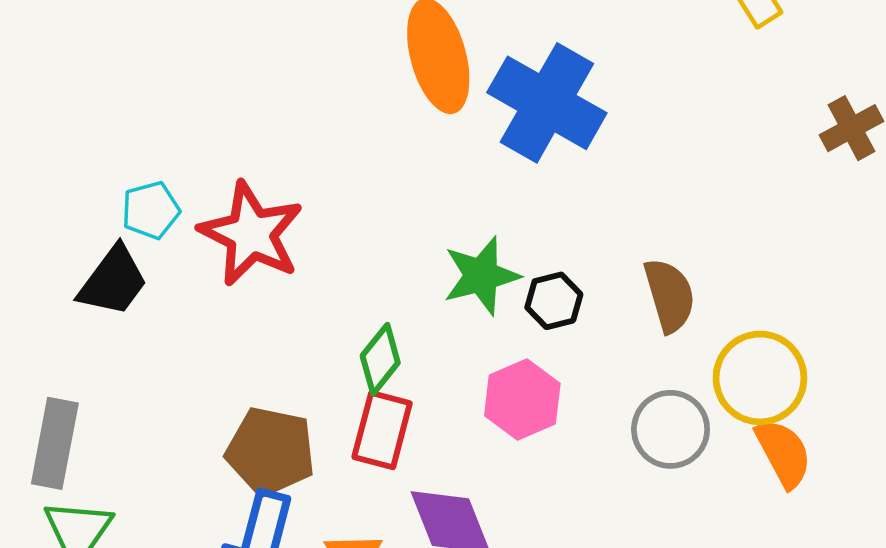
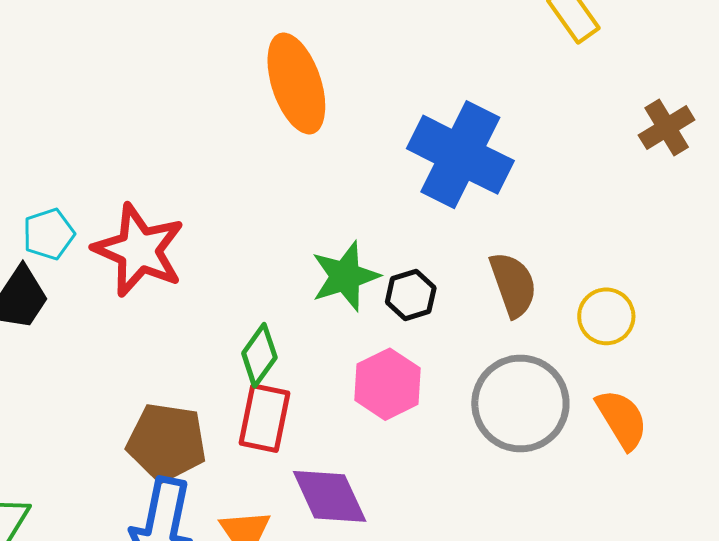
blue cross: (547, 103) -> (460, 155), moved
yellow circle: (760, 378) -> (606, 316), moved, size x0.7
gray circle: (671, 429) -> (520, 403), size x1.4

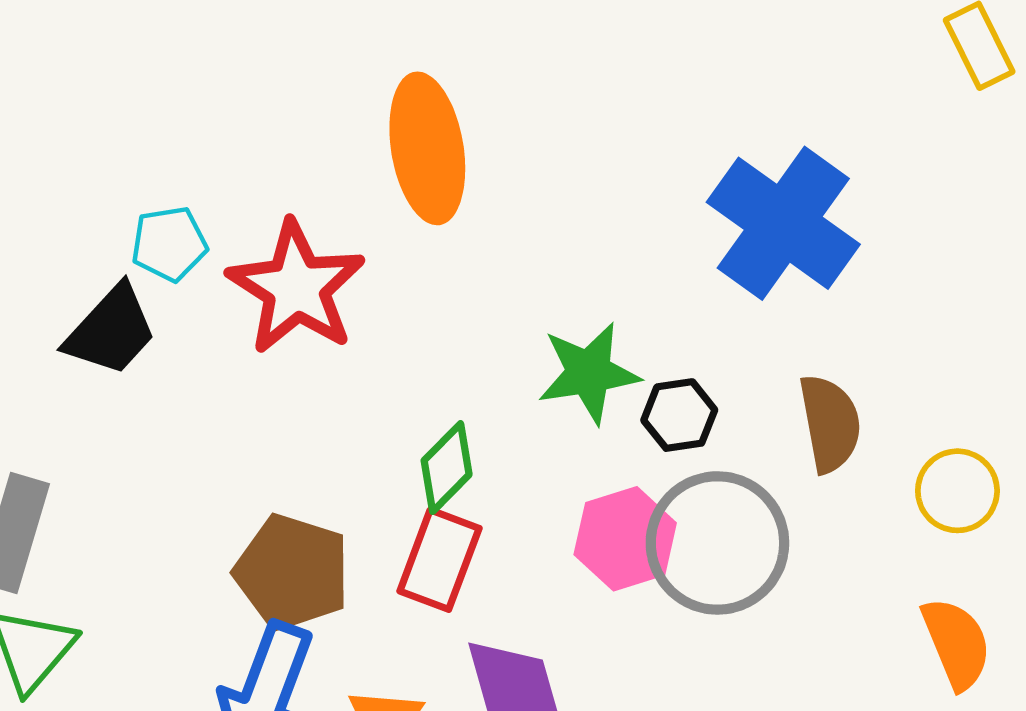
orange ellipse: (296, 83) -> (427, 148), moved
gray circle: (520, 403) -> (717, 543), moved

